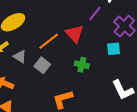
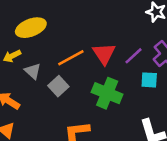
purple line: (95, 13) -> (134, 56), moved
green cross: (82, 65) -> (107, 93), size x1.6

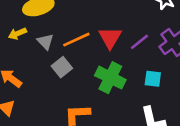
gray triangle: (33, 71) -> (45, 42), moved
cyan square: (149, 80) -> (153, 79), moved

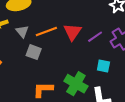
gray square: (62, 67) -> (34, 52), turned -35
green cross: (110, 78) -> (76, 84), moved

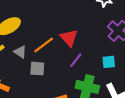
purple line: (95, 37) -> (76, 60), moved

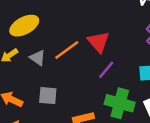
gray square: (37, 69) -> (48, 96), moved

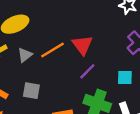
gray triangle: (38, 58) -> (25, 55), turned 42

